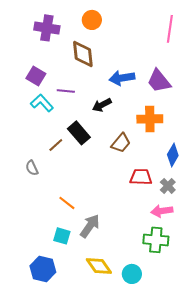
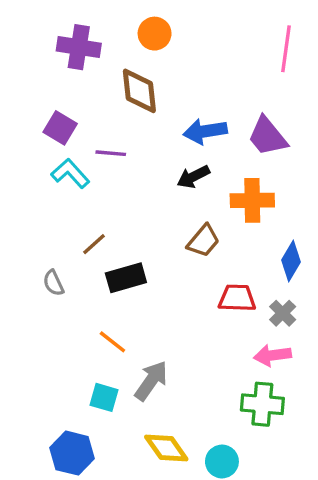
black arrow: (102, 105) -> (193, 177), moved
black rectangle: (79, 133) -> (126, 278), moved, turned -65

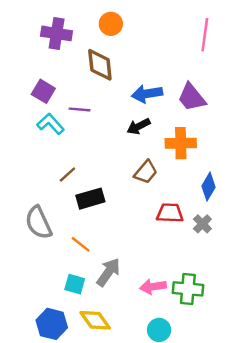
gray semicircle: (53, 283) -> (39, 223), moved, size x1.8
pink arrow: (272, 355) -> (153, 287), moved
yellow diamond: (166, 448) -> (95, 320), moved

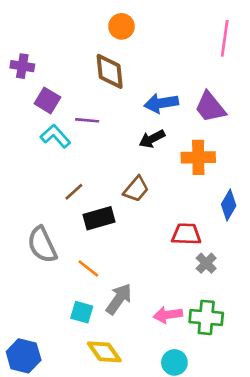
purple cross: (57, 33) -> (22, 66), moved, size x0.7
brown trapezoid: (146, 172) -> (136, 189), moved
gray cross: (202, 224) -> (206, 263), moved
blue hexagon: (52, 324) -> (24, 356), moved

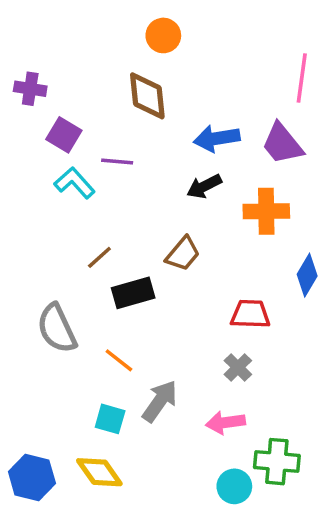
pink line: (225, 38) -> (302, 78), moved
gray cross: (206, 263) -> (238, 367), moved
green cross: (206, 317) -> (277, 462), moved
yellow diamond: (104, 352) -> (99, 472), moved

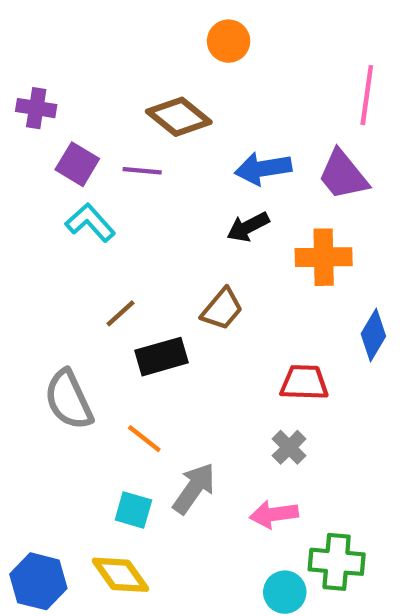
orange circle: (163, 35) -> (229, 41), moved
brown diamond: (147, 96) -> (179, 117), turned -45
purple line: (117, 162) -> (142, 171), moved

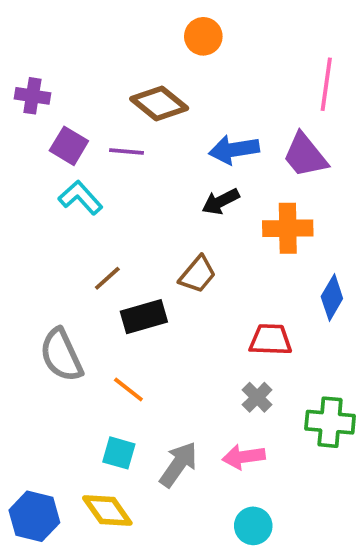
gray arrow: (194, 488) -> (178, 464), moved
green cross: (337, 562) -> (330, 422), moved

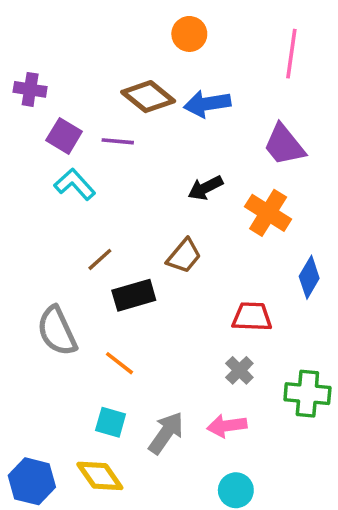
pink line: (326, 84) -> (291, 54), moved
blue arrow: (234, 150) -> (207, 104), moved
orange cross: (288, 228) -> (268, 213), turned 33

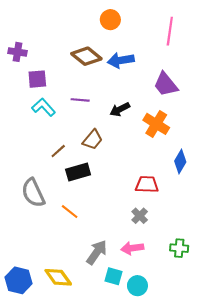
purple square: (64, 136) -> (37, 79), turned -36
purple line: (118, 141) -> (80, 100), moved
brown trapezoid: (184, 256) -> (93, 140), moved
green cross: (307, 394) -> (179, 248), moved, size x0.7
cyan square: (111, 422) -> (113, 276), moved

